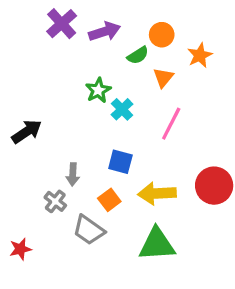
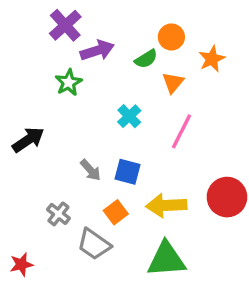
purple arrow: (105, 32) -> (97, 50), moved
green star: (98, 90) -> (69, 82), moved
gray arrow: (73, 174) -> (90, 170), moved, turned -45

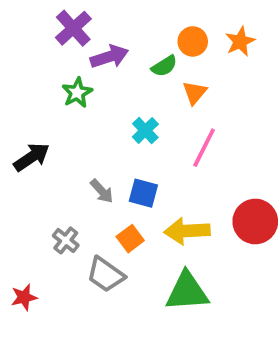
orange star: (212, 59) -> (240, 41), moved

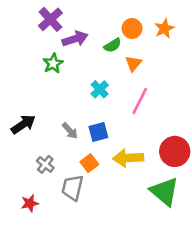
black arrow: (32, 157) -> (23, 124), moved
blue square: (143, 193) -> (98, 132), turned -30
gray trapezoid: (106, 275) -> (72, 188), turned 68
green triangle: (187, 292) -> (164, 192), moved, turned 44
red star: (24, 297) -> (30, 203), moved

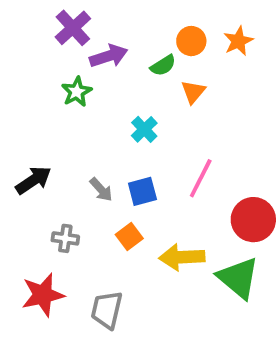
pink line: (140, 101) -> (201, 178), moved
yellow arrow: (128, 158) -> (182, 257), moved
gray cross: (45, 164) -> (65, 238), turned -30
gray trapezoid: (72, 188) -> (107, 310), moved
red star: (30, 203) -> (43, 295), size x1.6

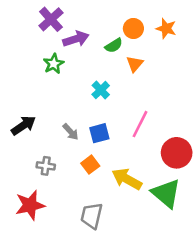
orange star: (238, 41) -> (166, 28), turned -30
yellow arrow: (182, 257) -> (127, 179), turned 32
gray trapezoid: (107, 310) -> (92, 216), moved

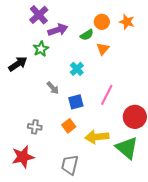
black arrow: (23, 125) -> (18, 64), moved
gray arrow: (71, 132) -> (53, 88), moved
yellow arrow: (127, 179) -> (97, 137), turned -35

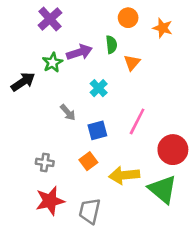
orange circle: (102, 22) -> (128, 18), moved
purple arrow: (58, 30) -> (79, 52), moved
green semicircle: (87, 35) -> (111, 45), turned -64
red star: (23, 157) -> (50, 201), moved

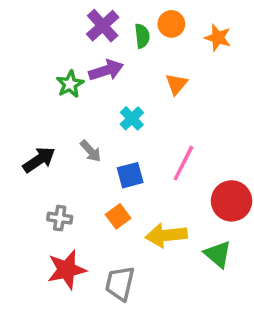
purple cross: (50, 19) -> (103, 26), moved
green semicircle: (111, 45) -> (142, 36), moved
black arrow: (23, 82) -> (39, 160), moved
green triangle: (163, 189) -> (218, 254), size x0.7

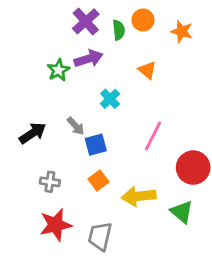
orange triangle: (177, 84) -> (147, 70), turned -30
blue square: (130, 175) -> (96, 145), moved

